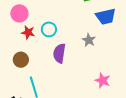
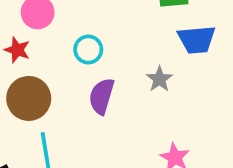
red star: (28, 32) -> (17, 50), moved
brown circle: (21, 60) -> (29, 98), size x1.5

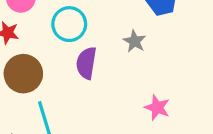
cyan circle: (88, 50) -> (69, 24), size x1.4

